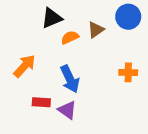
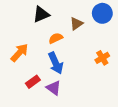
orange semicircle: (70, 37) -> (56, 38), moved
orange cross: (128, 72) -> (102, 58), turned -32
red rectangle: (41, 102) -> (33, 82), turned -40

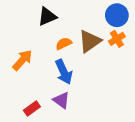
brown triangle: (76, 24) -> (90, 41), moved, size x1.5
orange cross: (102, 58) -> (117, 39), moved
red rectangle: (33, 82) -> (32, 108), moved

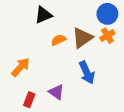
orange arrow: (22, 60) -> (21, 67), moved
blue arrow: (64, 72) -> (87, 73), moved
red rectangle: (32, 108) -> (29, 100), turned -32

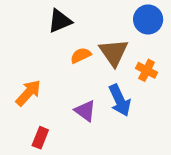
orange cross: (107, 36) -> (147, 70), moved, turned -32
brown triangle: (82, 38) -> (114, 52), turned -30
purple triangle: (56, 92) -> (85, 111), moved

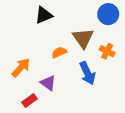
orange semicircle: (81, 55) -> (59, 52), moved
purple triangle: (85, 111) -> (48, 83), moved
red rectangle: (40, 138) -> (30, 100), turned 32

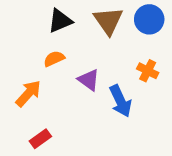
brown triangle: (83, 38) -> (108, 21), moved
orange semicircle: (59, 52) -> (54, 59), moved
purple triangle: (48, 83) -> (89, 80), moved

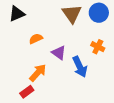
black triangle: (60, 21) -> (17, 14), moved
orange arrow: (28, 93) -> (38, 73), moved

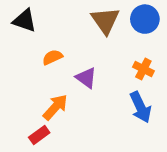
black triangle: (17, 14) -> (25, 21), turned 42
blue arrow: (80, 67) -> (140, 107), moved

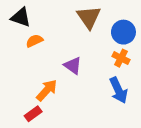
blue circle: (145, 19) -> (123, 32), moved
orange semicircle: (52, 57) -> (34, 41), moved

